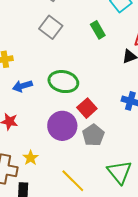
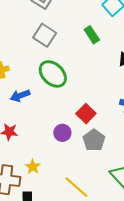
green ellipse: (63, 82) -> (53, 74), moved, turned 36
purple circle: (62, 126) -> (62, 133), size x0.6

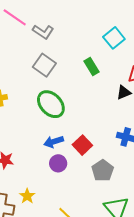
blue arrow: (20, 96) -> (54, 142), moved
gray pentagon: (94, 140) -> (103, 171), moved

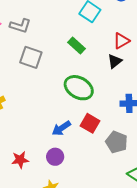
green ellipse: (51, 104) -> (79, 88), moved
purple circle: (58, 163) -> (55, 157), moved

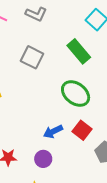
gray L-shape: (20, 26) -> (36, 14), moved
green rectangle: (76, 45) -> (79, 51), size x1.4

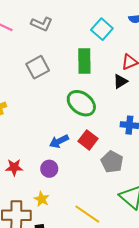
green rectangle: (79, 51) -> (84, 61), turned 40
gray square: (32, 57) -> (38, 67), turned 35

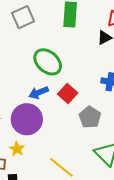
green ellipse: (81, 103) -> (48, 62), moved
purple circle: (49, 169) -> (27, 119), size x1.8

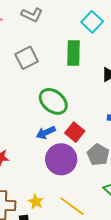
purple circle: (27, 119) -> (61, 159), moved
yellow star: (17, 149) -> (36, 202), moved

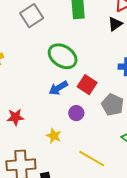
purple circle: (61, 159) -> (76, 113), size x0.5
yellow star: (36, 202) -> (54, 136), moved

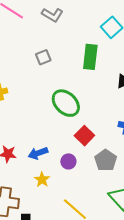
gray square: (32, 16) -> (43, 57), size x0.7
blue arrow: (58, 88) -> (38, 153), moved

